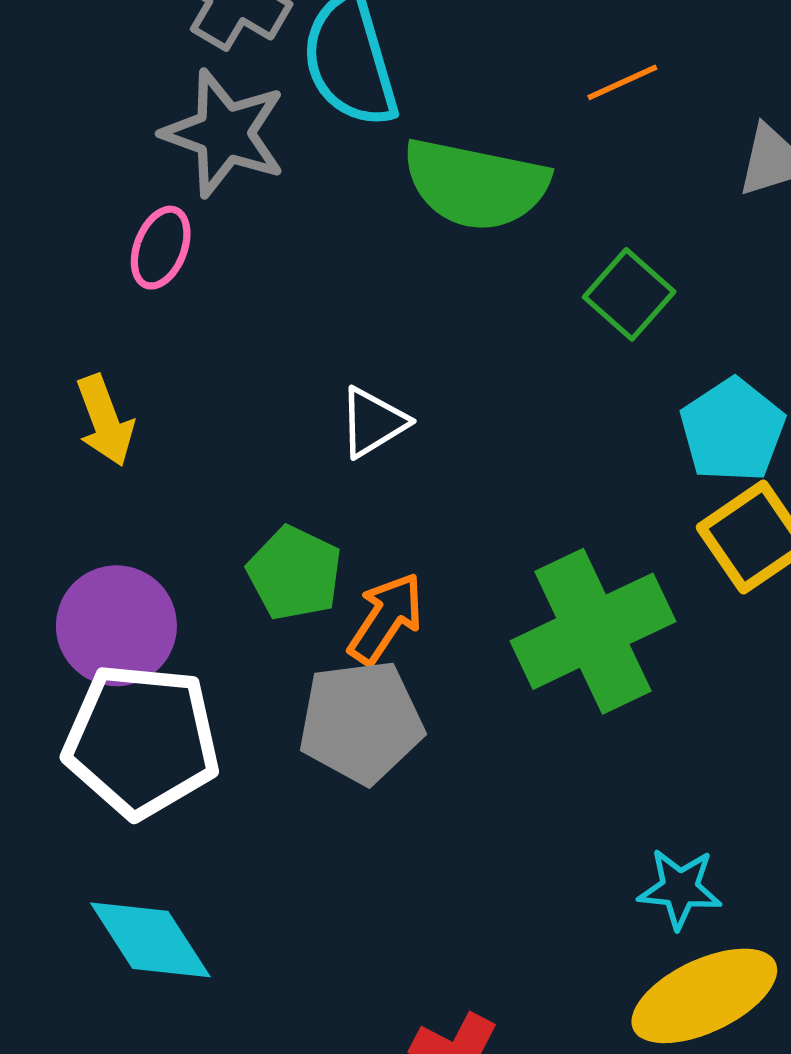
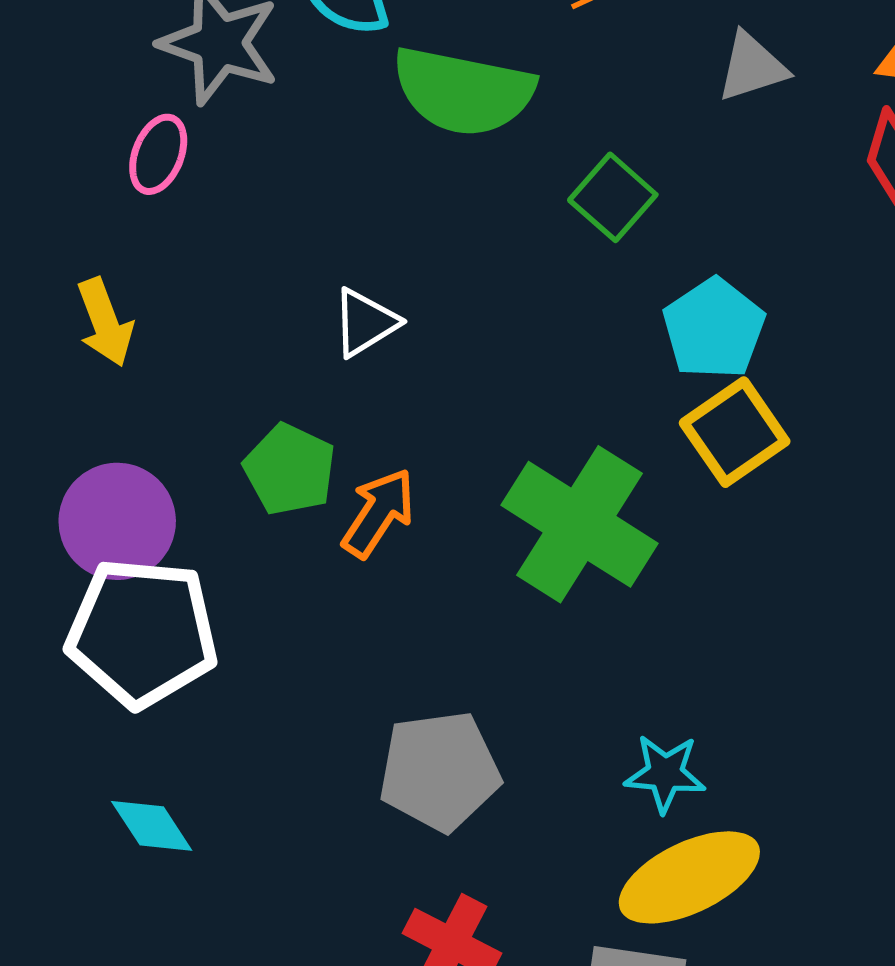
green cross: (593, 631) -> (579, 524), turned -32
gray pentagon: (361, 722) -> (439, 771), moved
cyan diamond: (150, 940) -> (152, 826), size x0.7

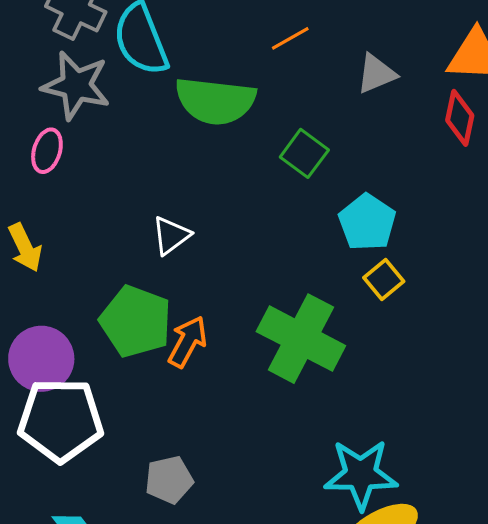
yellow square: (735, 432) -> (384, 280), size x0.7
green pentagon: (290, 469) -> (136, 321), size x1.4
gray pentagon: (439, 771) -> (169, 480), moved, size x0.7
cyan star: (665, 773) -> (361, 474), size x1.6

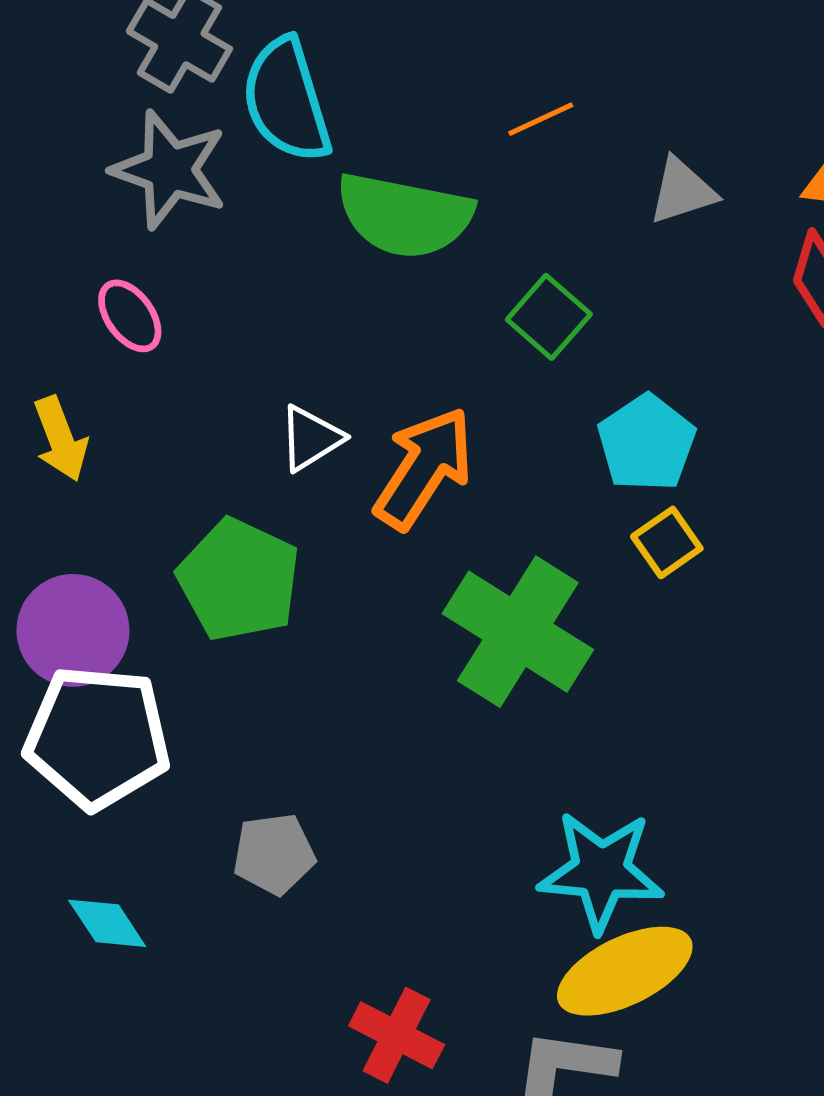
pink ellipse: (47, 151) -> (130, 316), moved, turned -57
orange arrow: (188, 342) -> (424, 468), moved, size x1.4

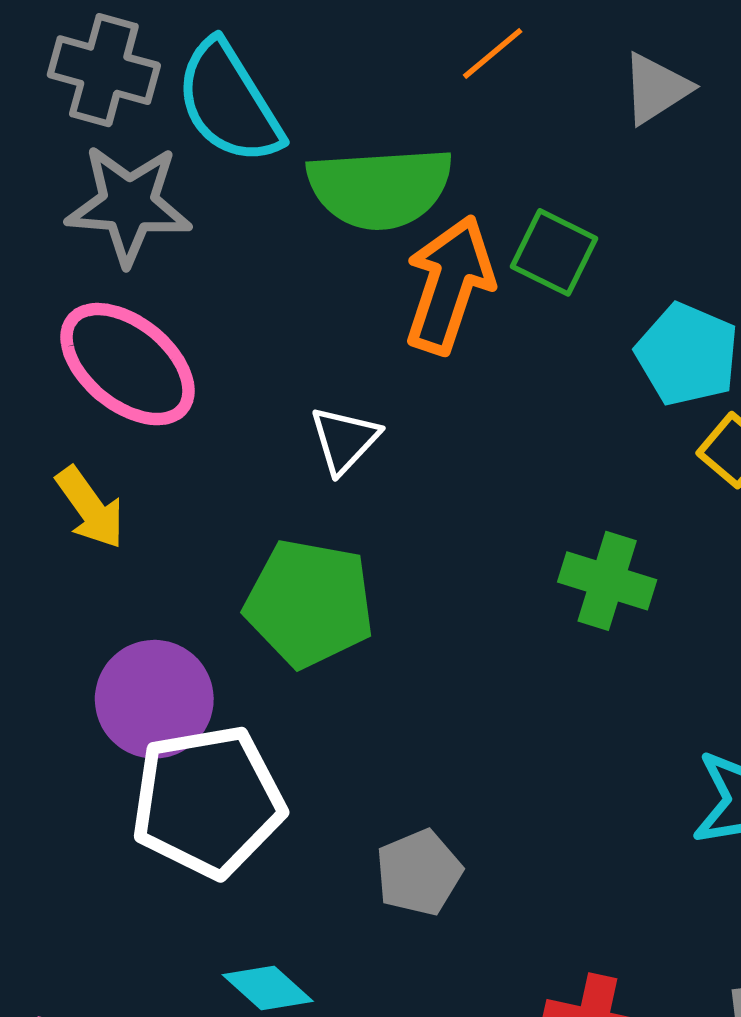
pink ellipse: (130, 316) -> (128, 364), size x1.8
orange arrow: (424, 468) -> (449, 285), moved
green cross: (518, 632) -> (607, 581), size x0.6

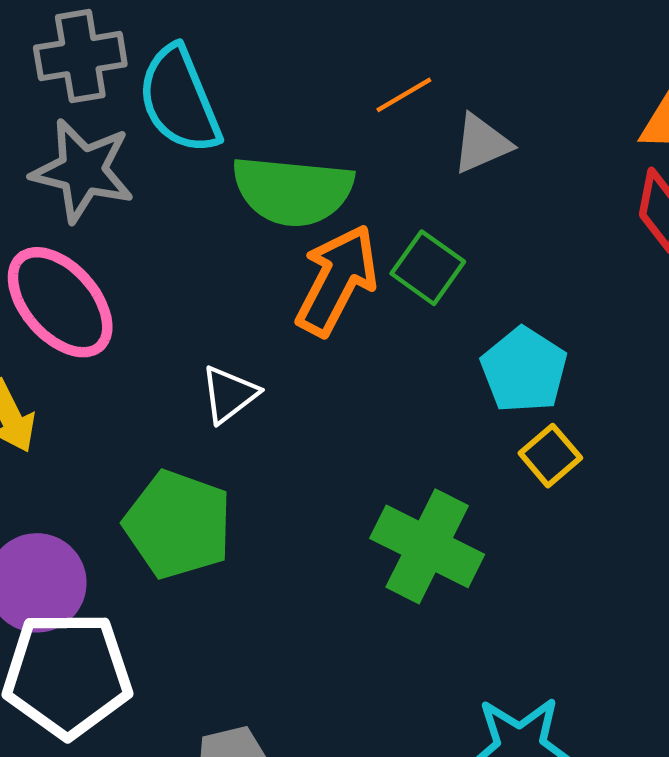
gray cross: (104, 70) -> (80, 56), turned -34
gray triangle: (656, 88) -> (482, 144), moved
green cross: (607, 581) -> (427, 546), size x1.4

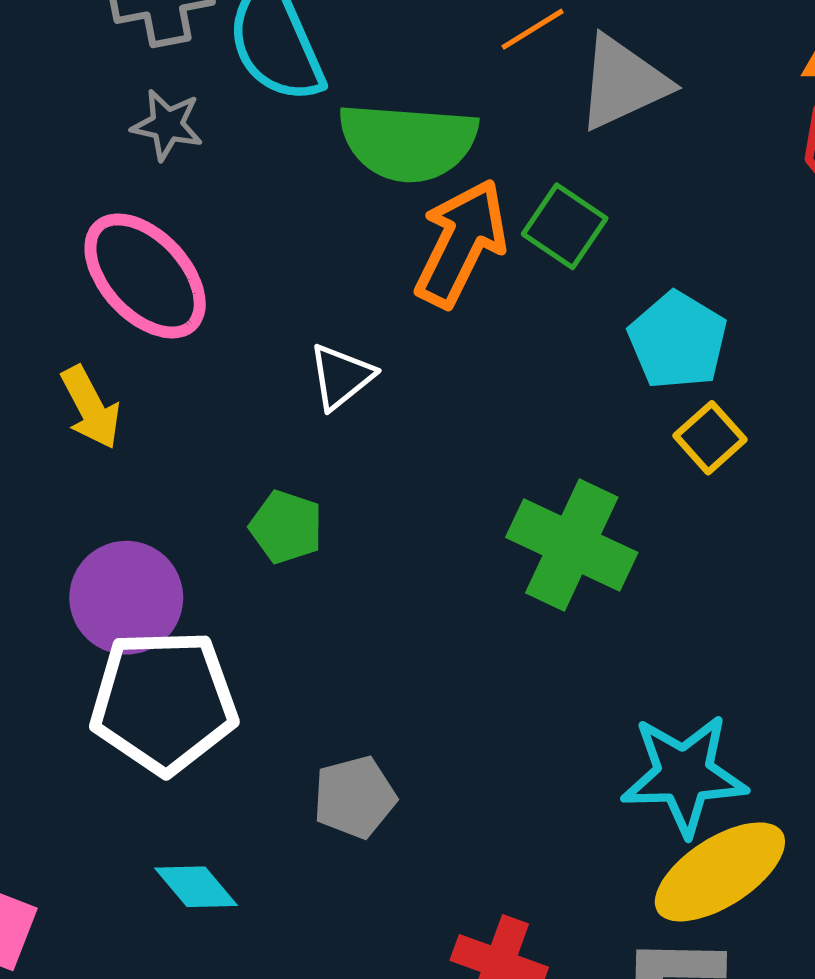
gray triangle: (482, 144) -> (623, 83), size x1.4
gray star: (83, 171) -> (167, 125), size x0.6
green pentagon: (178, 525) -> (286, 527), size x0.6

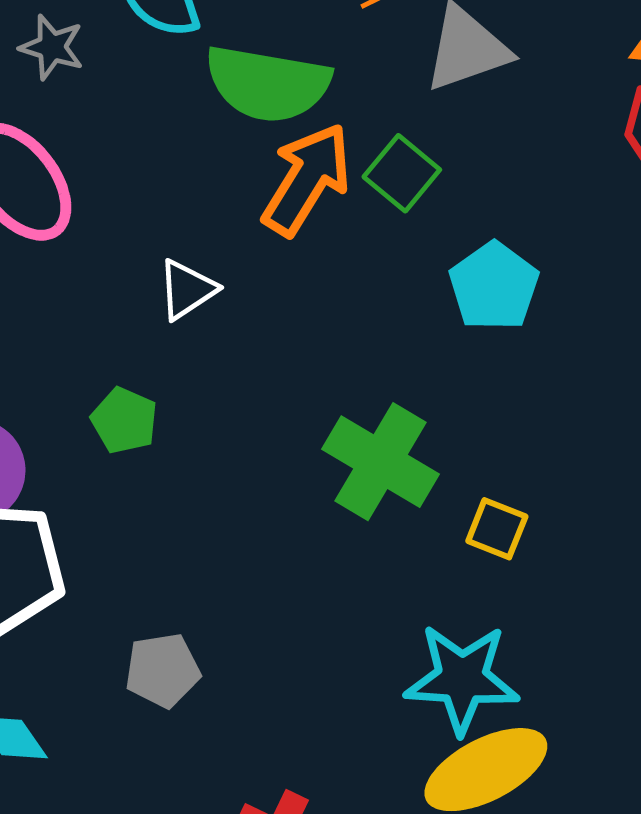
yellow square: (710, 438) -> (497, 529), moved, turned -32

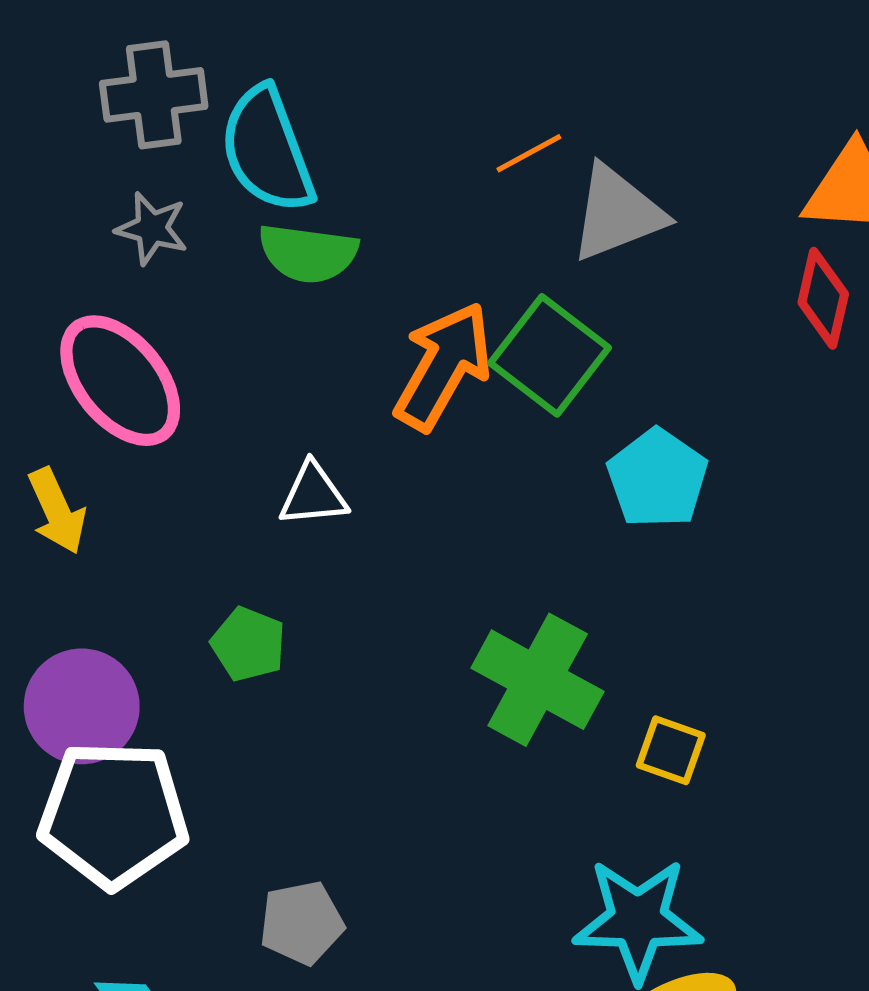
green semicircle: (268, 84) -> (308, 253), moved, size x0.7
green square: (402, 173) -> (550, 355), size x1.4
white triangle: (187, 290) -> (313, 495), turned 30

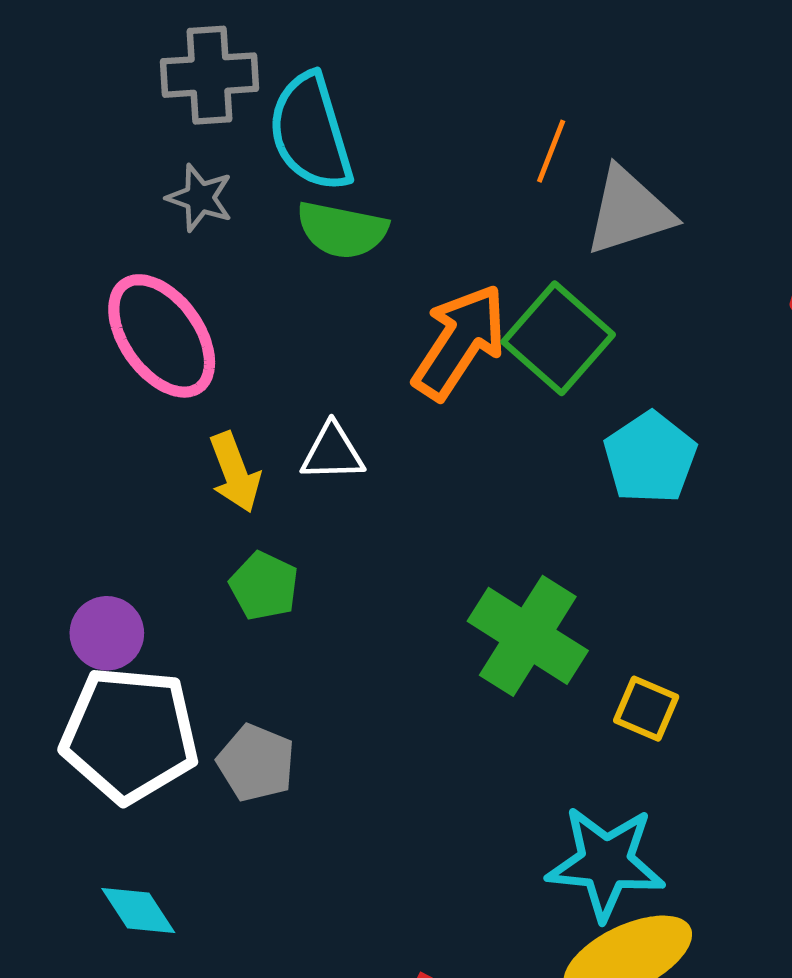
orange line: (529, 153) -> (551, 151), turned -44
yellow arrow: (57, 511) -> (235, 472), moved
purple circle: (82, 706) -> (107, 633), size x0.7
gray pentagon: (302, 923) -> (256, 763), moved, turned 30

